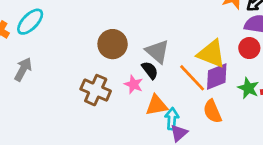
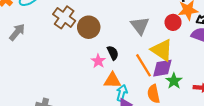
red circle: (249, 48) -> (173, 22), moved
gray triangle: (157, 51) -> (140, 26), moved
green star: (248, 88) -> (174, 81), moved
brown cross: (96, 90) -> (64, 17), moved

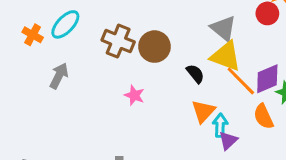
yellow triangle: (162, 50) -> (226, 56), moved
pink star: (98, 61) -> (134, 95), moved
orange triangle: (112, 80) -> (203, 111), turned -36

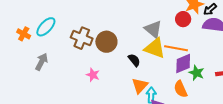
orange line: (241, 81) -> (176, 48), moved, turned -35

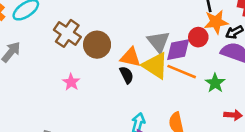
purple diamond: (183, 64) -> (178, 50), moved
green star: (197, 73) -> (215, 83), moved
orange triangle: (140, 86) -> (130, 57), moved, turned 48

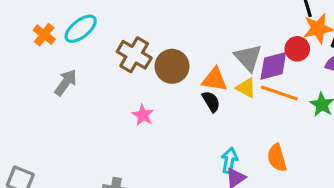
yellow triangle: (155, 66) -> (246, 88), size x0.6

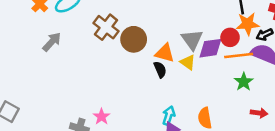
orange line: (279, 93) -> (239, 56), moved, turned -32
pink star: (143, 115) -> (102, 117), moved

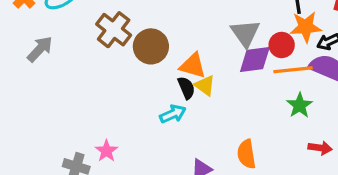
gray triangle: (192, 40) -> (245, 33), moved
yellow triangle: (188, 62) -> (205, 85), moved
cyan arrow: (169, 116) -> (173, 114), moved, turned 48

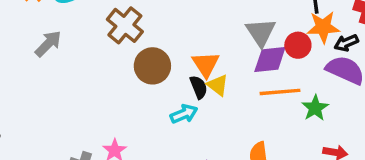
brown circle: (151, 46) -> (152, 66), moved
orange triangle: (193, 66) -> (206, 64), turned 40
orange line: (293, 70) -> (280, 92), moved

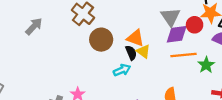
orange triangle: (206, 64) -> (135, 38), turned -36

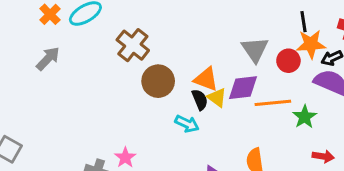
gray arrow: (34, 26) -> (48, 59), moved
purple diamond: (177, 34) -> (243, 88), moved
cyan arrow: (122, 70) -> (187, 124), turned 49

